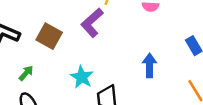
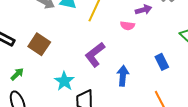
purple L-shape: (92, 23) -> (95, 55), moved

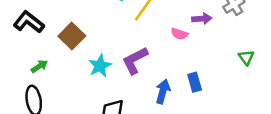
blue rectangle: (162, 62) -> (195, 82), moved
cyan star: (64, 81) -> (100, 66), moved

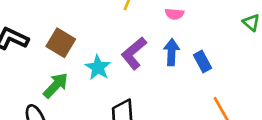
green arrow: (39, 66) -> (56, 85), moved, size x1.5
blue arrow: (163, 91) -> (172, 52), moved

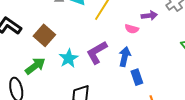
blue rectangle: (203, 61) -> (137, 77), moved

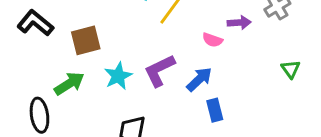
brown square: (44, 35) -> (86, 40), turned 30
blue arrow: (125, 57) -> (199, 79), turned 30

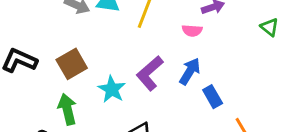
green triangle: (291, 69) -> (270, 27), moved
green arrow: (69, 84) -> (67, 109), turned -56

